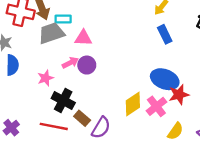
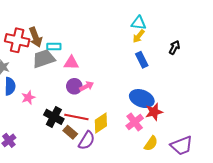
pink arrow: (70, 63) -> (87, 86), moved
pink star: (45, 78) -> (28, 98), moved
yellow diamond: (133, 104) -> (101, 123), moved
red line: (54, 126) -> (76, 117), moved

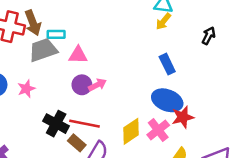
blue rectangle: (142, 60) -> (167, 64), moved
pink star: (28, 98) -> (26, 89), moved
yellow diamond: (101, 123) -> (131, 131), moved

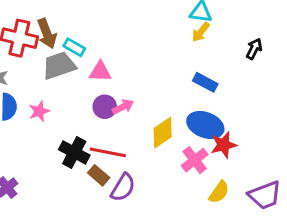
cyan rectangle: (56, 34) -> (74, 47), turned 30
blue rectangle: (167, 64) -> (205, 82), turned -36
yellow diamond: (131, 131) -> (163, 133), moved

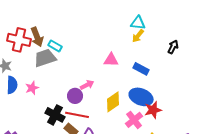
pink triangle: (100, 72) -> (111, 60), moved
purple circle: (105, 107) -> (75, 96), moved

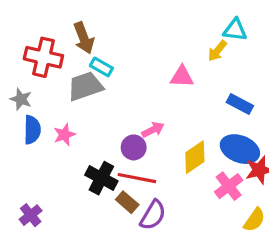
yellow arrow: (138, 36) -> (217, 51), moved
brown arrow: (37, 37) -> (84, 38), moved
pink triangle: (111, 60) -> (182, 77), moved

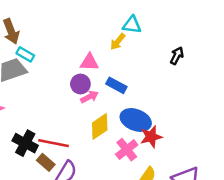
blue rectangle: (240, 104) -> (116, 85), moved
pink arrow: (153, 130) -> (89, 97), moved
purple circle: (134, 147) -> (80, 84), moved

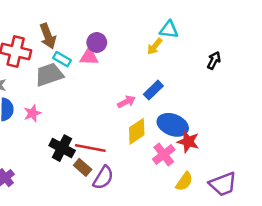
pink triangle: (89, 62) -> (89, 57), moved
purple circle: (80, 84) -> (97, 42), moved
blue rectangle: (116, 85) -> (153, 90), turned -72
red star: (151, 137) -> (188, 142), turned 30

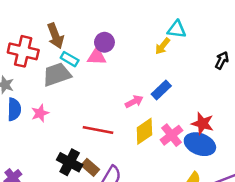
blue ellipse: (173, 125) -> (200, 144), moved
red star: (188, 142) -> (202, 124), moved
black cross: (62, 148) -> (70, 162), moved
red line: (90, 148) -> (98, 130), moved
pink cross: (164, 154) -> (172, 135), moved

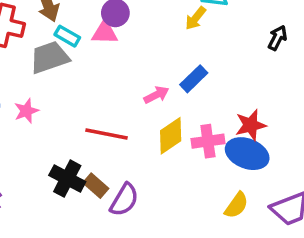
red star: (202, 124) -> (251, 125), turned -30
pink cross: (172, 135) -> (208, 141), turned 30

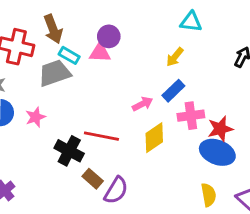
yellow arrow: (195, 18) -> (175, 57), moved
pink cross: (208, 141) -> (191, 116), moved
black cross: (67, 179) -> (69, 151), moved
yellow semicircle: (236, 205) -> (209, 195), turned -45

